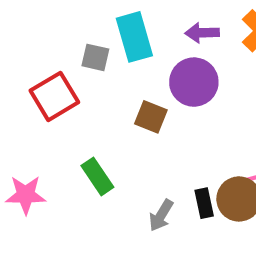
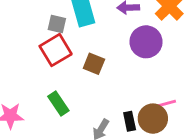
purple circle: (194, 82) -> (146, 42), moved
red square: (54, 96) -> (56, 50), moved

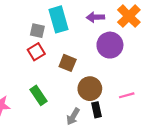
red square: (56, 50) -> (36, 52), size x0.7
brown circle: (153, 119) -> (90, 89), moved

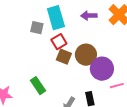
purple circle: (110, 45) -> (102, 69), moved
red square: (36, 52) -> (59, 42), moved
brown circle: (90, 89) -> (86, 55), moved

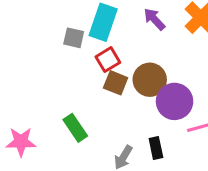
purple arrow: (89, 16) -> (154, 19), turned 49
cyan rectangle: (56, 18) -> (103, 22), turned 35

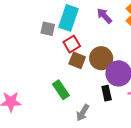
green rectangle: (75, 128) -> (61, 90), moved
black rectangle: (156, 148) -> (107, 93), moved

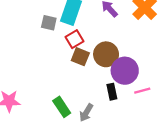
green rectangle: (61, 90) -> (62, 107), moved

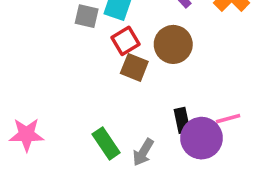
brown circle: (106, 54) -> (173, 44), moved
purple circle: (125, 71) -> (202, 138), moved

